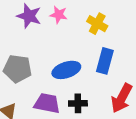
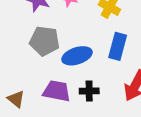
gray pentagon: (17, 69) -> (44, 41), moved

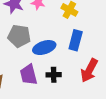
purple trapezoid: (57, 91) -> (29, 75), turned -115

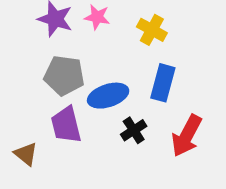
purple trapezoid: (29, 75) -> (66, 125), moved
black cross: (54, 75) -> (134, 130), moved, turned -32

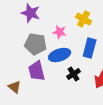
pink star: (97, 17) -> (60, 32), moved

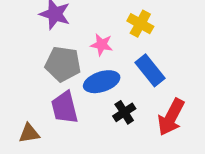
blue rectangle: (90, 48) -> (150, 70), turned -54
brown triangle: (15, 87) -> (29, 133), turned -48

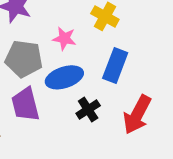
blue rectangle: (150, 70) -> (115, 66), turned 60

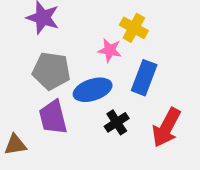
pink star: (64, 38) -> (110, 50), moved

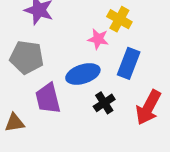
gray pentagon: (51, 71) -> (27, 57), moved

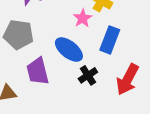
pink star: (98, 39) -> (83, 18), turned 30
blue ellipse: (83, 74) -> (69, 49), turned 56

